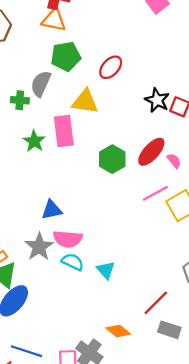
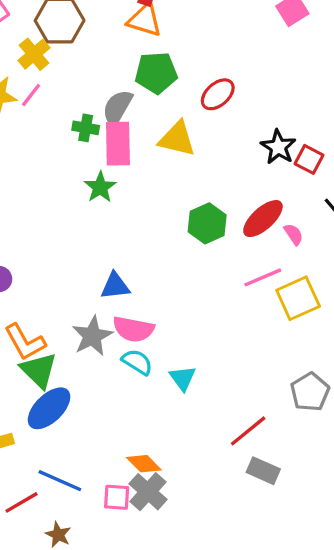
pink rectangle: (64, 131) -> (118, 144), moved
orange diamond: (118, 331) -> (144, 464), moved

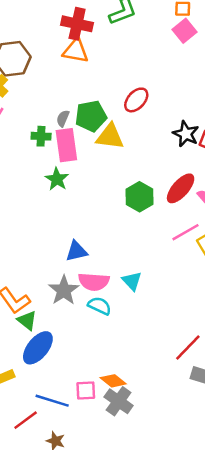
green pentagon: (156, 73) -> (91, 116), moved
gray semicircle: (117, 108) -> (63, 118), size x0.6
green triangle: (39, 370) -> (27, 320), size x0.7
cyan triangle: (183, 378) -> (132, 281), moved
pink square: (117, 497) -> (86, 390), moved

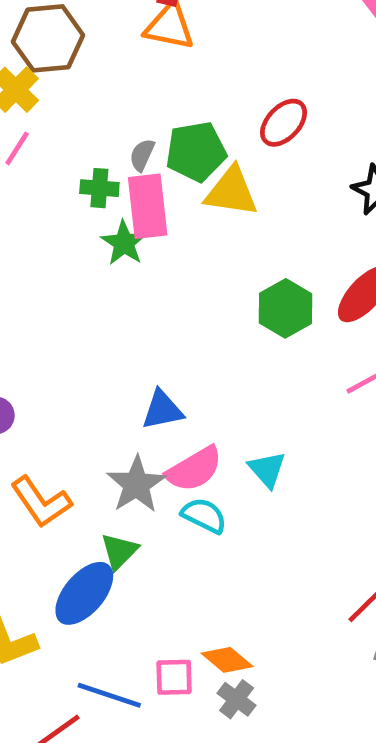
green star: (57, 179) -> (124, 243), moved
pink semicircle: (94, 282) -> (194, 469), turned -36
green triangle: (27, 320) -> (119, 551), moved, turned 35
gray cross: (119, 401) -> (237, 699), size x0.7

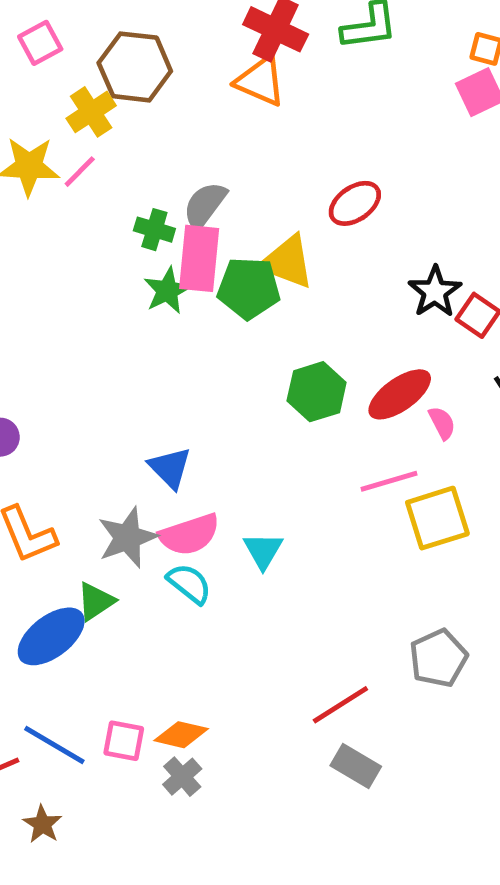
green pentagon: (196, 152) -> (249, 288), moved
gray semicircle: (142, 155) -> (205, 205), size x1.5
blue triangle: (162, 410) -> (170, 468), turned 45
orange diamond: (227, 660) -> (181, 735), turned -39

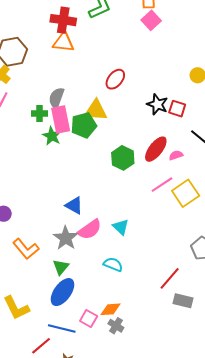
pink semicircle: (442, 423) -> (176, 155), turned -64
cyan semicircle: (189, 584) -> (113, 264), moved
blue ellipse: (51, 636) -> (62, 292), moved
pink square: (124, 741) -> (89, 319), turned 36

